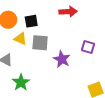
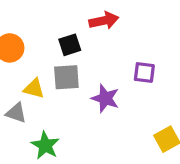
black square: (31, 21) -> (70, 45), moved
yellow triangle: (20, 39) -> (34, 89), moved

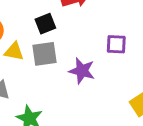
yellow triangle: (34, 89) -> (14, 51), moved

